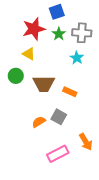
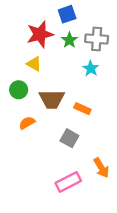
orange semicircle: (39, 122) -> (27, 123), moved

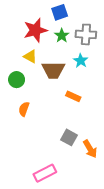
brown trapezoid: (52, 99) -> (53, 70), moved
orange semicircle: (27, 123) -> (24, 109), turned -40
gray square: (69, 138) -> (69, 137), moved
pink rectangle: (68, 182) -> (45, 173), moved

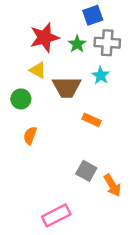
blue square: (60, 12) -> (93, 15), moved

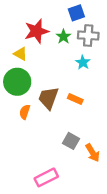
yellow triangle: (38, 70) -> (20, 54), moved
brown trapezoid: (67, 87) -> (48, 98), moved, turned 110
green circle: (21, 99) -> (17, 82), size x1.6

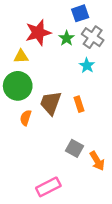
gray cross: (88, 36) -> (93, 37), turned 30
yellow triangle: (20, 54) -> (21, 56), turned -32
orange rectangle: (75, 99) -> (79, 104), turned 48

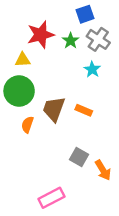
orange rectangle: (79, 104) -> (84, 110), turned -49

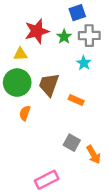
gray cross: (98, 39) -> (89, 36), turned -35
brown trapezoid: (54, 109) -> (49, 85), moved

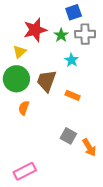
yellow triangle: (20, 54) -> (20, 52), turned -40
cyan star: (84, 63) -> (72, 60), moved
pink rectangle: (47, 180) -> (25, 171), moved

